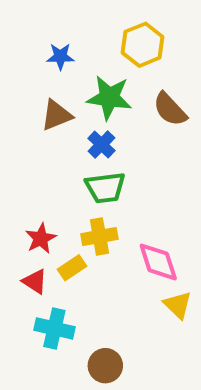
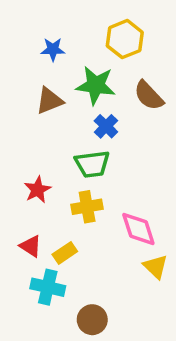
blue cross: (101, 145) -> (106, 126), moved
red star: (41, 238) -> (37, 190), moved
yellow rectangle: (72, 268) -> (65, 253), moved

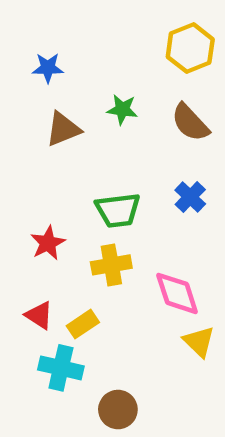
yellow hexagon: (125, 39) -> (190, 48), moved
blue star: (53, 49) -> (48, 68), moved
green star: (96, 85) -> (122, 109), size x0.6
blue cross: (106, 126) -> (190, 197), moved

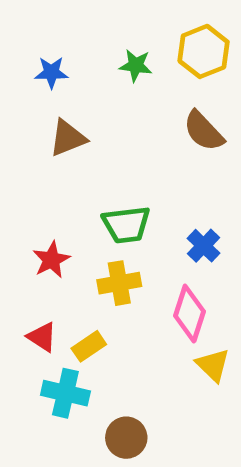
green star: (122, 109) -> (136, 65), moved
blue cross: (190, 197) -> (204, 246), moved
pink diamond: (177, 293) -> (189, 314), turned 36

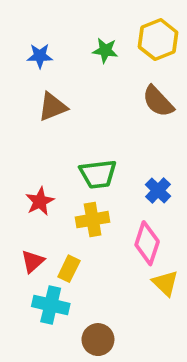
red triangle: (42, 337) -> (33, 261), turned 45
yellow rectangle: (89, 346) -> (69, 269), turned -30

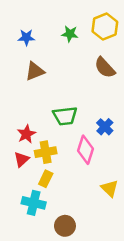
yellow cross: (93, 220) -> (46, 152), moved
pink diamond: (147, 243) -> (86, 150), moved
red triangle: (33, 261) -> (22, 159), moved

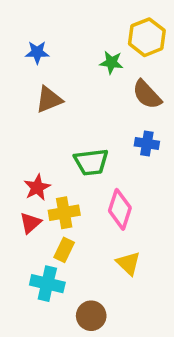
green star: (70, 34) -> (111, 62), moved
blue cross: (105, 127) -> (147, 144), moved, turned -35
yellow triangle: (110, 188) -> (128, 263), moved

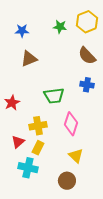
green star: (111, 62) -> (60, 27), moved
red star: (37, 187) -> (12, 103), moved
red triangle: (30, 223) -> (18, 142), moved
brown circle: (91, 316) -> (67, 181), moved

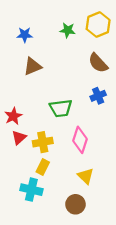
blue cross: (87, 85) -> (98, 96), turned -32
red triangle: (18, 142) -> (19, 138), moved

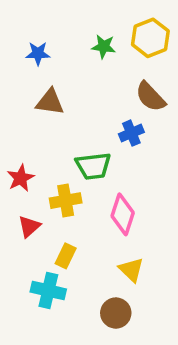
brown triangle: (33, 66) -> (50, 102), turned 30
blue cross: (98, 96) -> (131, 133), moved
red triangle: (19, 138) -> (29, 226), moved
yellow cross: (43, 142) -> (66, 201), moved

